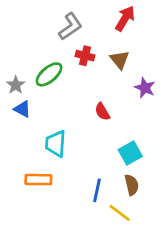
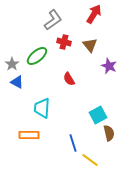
red semicircle: (102, 112) -> (69, 79), moved
brown semicircle: (132, 185) -> (109, 133), moved
blue line: (97, 190) -> (73, 143), turned -30

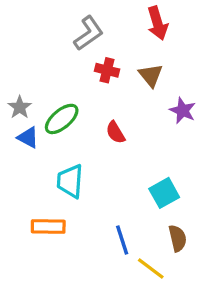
red arrow: (94, 14) -> (157, 23), turned 132
green ellipse: (37, 56) -> (62, 119), moved
brown semicircle: (109, 133) -> (178, 238), moved

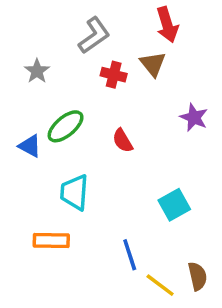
brown triangle: (151, 75) -> (153, 64), moved
gray star: (20, 107) -> (37, 71), moved
brown semicircle: (178, 238) -> (197, 276), moved

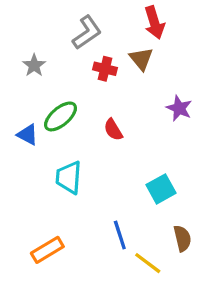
orange rectangle: (51, 240) -> (47, 250), moved, turned -32
brown semicircle: (197, 276) -> (182, 238), moved

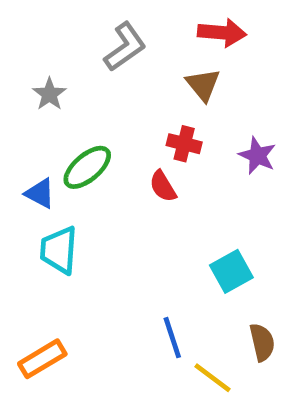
red arrow: (154, 23) -> (222, 33), turned -68
red cross: (105, 69) -> (184, 144), moved
cyan trapezoid: (69, 177) -> (59, 250), moved
orange rectangle: (47, 250) -> (42, 359), moved

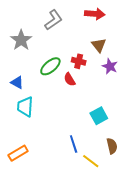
brown triangle: (203, 85) -> (99, 45), moved
gray star: (49, 94) -> (21, 40), size x1.5
green ellipse: (87, 167) -> (50, 66), moved

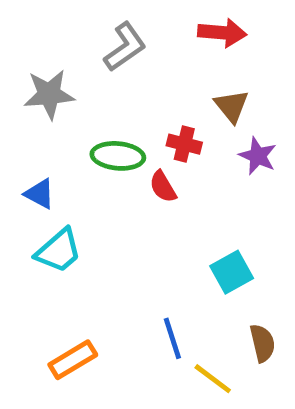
gray star: (21, 40) -> (49, 94), turned 30
green ellipse: (50, 66) -> (118, 156), turned 45
cyan trapezoid: (25, 107) -> (59, 251), turned -135
orange rectangle: (18, 153) -> (73, 360), moved

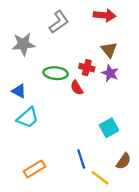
purple star: (258, 156) -> (110, 73), moved
brown semicircle: (262, 343) -> (124, 161), turned 48

